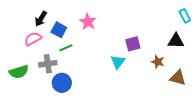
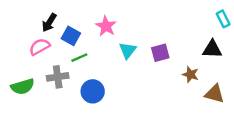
cyan triangle: (118, 62) -> (128, 50), moved
blue circle: (62, 83) -> (93, 91), moved

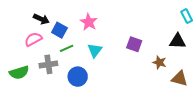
black arrow: (49, 23) -> (41, 19), turned -98
cyan triangle: (128, 50) -> (95, 50), moved
purple square: (160, 53) -> (134, 44), turned 35

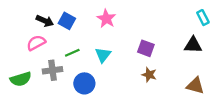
pink star: (89, 22) -> (106, 19), moved
blue square: (59, 30) -> (67, 21), moved
brown star: (159, 62) -> (149, 75), moved

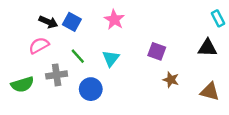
green line: (72, 53) -> (78, 56), turned 72
brown star: (149, 75) -> (171, 80), moved

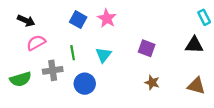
black arrow: (48, 22) -> (26, 21), moved
blue square: (72, 22) -> (78, 20), moved
green line: (78, 56) -> (73, 53), turned 32
brown star: (171, 80) -> (152, 83), moved

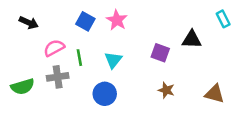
pink semicircle: (36, 43) -> (54, 48), moved
black triangle: (194, 45) -> (192, 39), moved
blue circle: (85, 84) -> (105, 94), moved

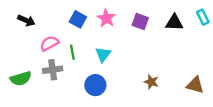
black triangle: (192, 39) -> (174, 23), moved
purple square: (160, 53) -> (140, 22), moved

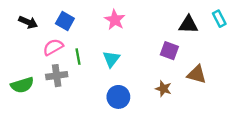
blue square: (78, 19) -> (65, 21), moved
purple square: (140, 22) -> (169, 51), moved
blue circle: (95, 85) -> (118, 97), moved
brown triangle: (195, 85) -> (197, 74), moved

